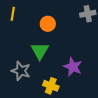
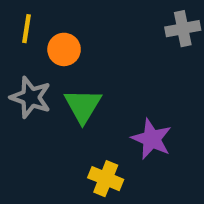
orange circle: (48, 24) -> (64, 49), moved
gray star: (21, 71) -> (31, 97), moved

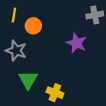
green triangle: (83, 106) -> (28, 80), moved
purple star: (152, 139) -> (76, 43), moved

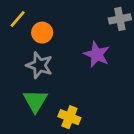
yellow line: (14, 15) -> (18, 19), turned 32
gray star: (16, 51) -> (39, 65), moved

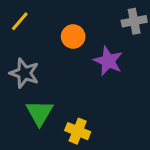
orange circle: (42, 33) -> (73, 37), moved
gray star: (39, 65) -> (24, 73), moved

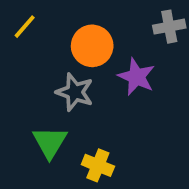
orange circle: (73, 37) -> (92, 46), size x1.4
gray star: (24, 73) -> (75, 92), moved

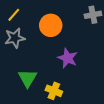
purple star: (136, 77) -> (68, 58), moved
gray star: (75, 92) -> (15, 38), moved, turned -30

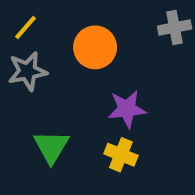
purple star: (68, 58) -> (127, 109), turned -30
yellow cross: (54, 91) -> (121, 155), moved

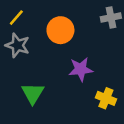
gray star: (27, 71) -> (18, 45), turned 30
yellow cross: (121, 155) -> (106, 98), moved

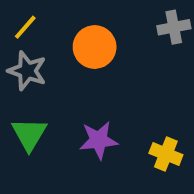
purple star: (81, 69) -> (99, 140), moved
green triangle: (33, 93) -> (29, 134), moved

